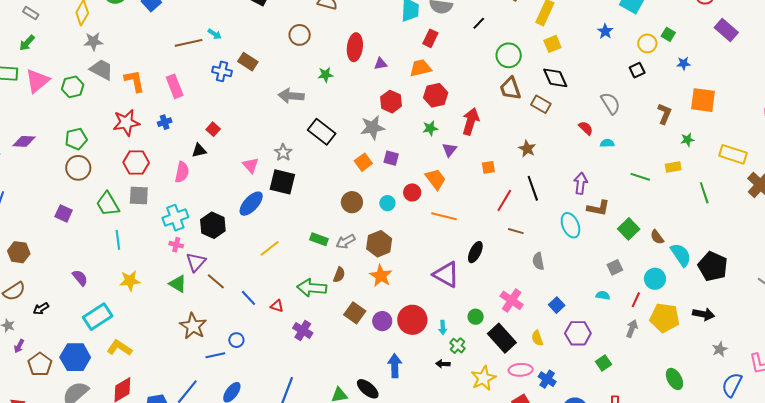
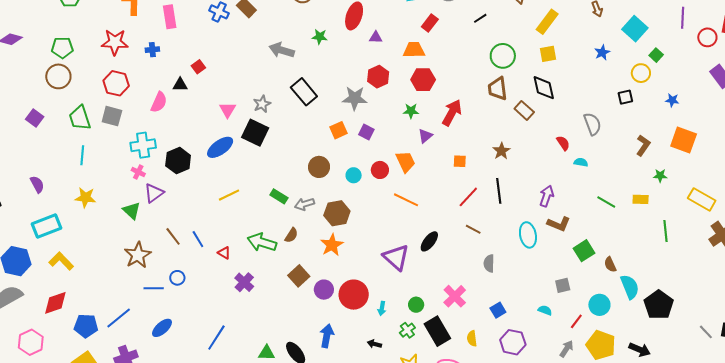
green square: (668, 34) -> (656, 55), moved
brown line: (216, 281) -> (173, 236), moved
green cross: (457, 346) -> (407, 330), moved

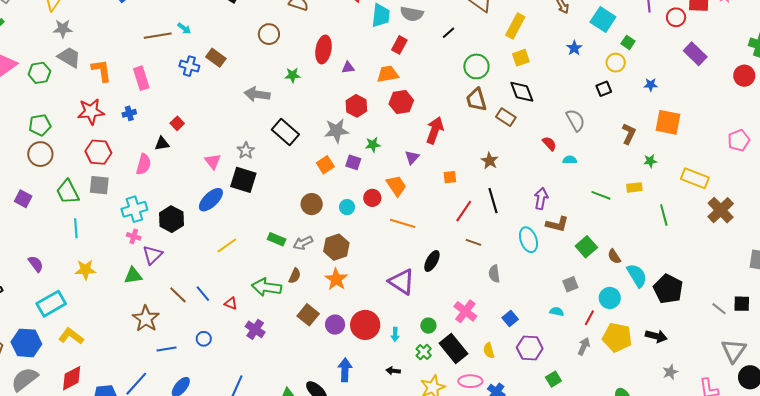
green star: (411, 111) -> (373, 145), moved
green triangle: (132, 211) -> (133, 276), turned -42
blue circle: (177, 278) -> (204, 339), moved

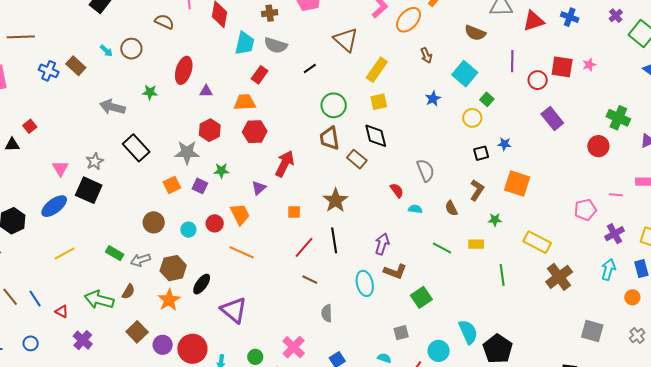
cyan arrow: (184, 28) -> (106, 51), moved
black square: (604, 89) -> (481, 153), moved
brown star: (490, 161) -> (335, 200), size x1.4
brown semicircle: (614, 256) -> (451, 208), moved
black ellipse: (432, 261) -> (202, 284), moved

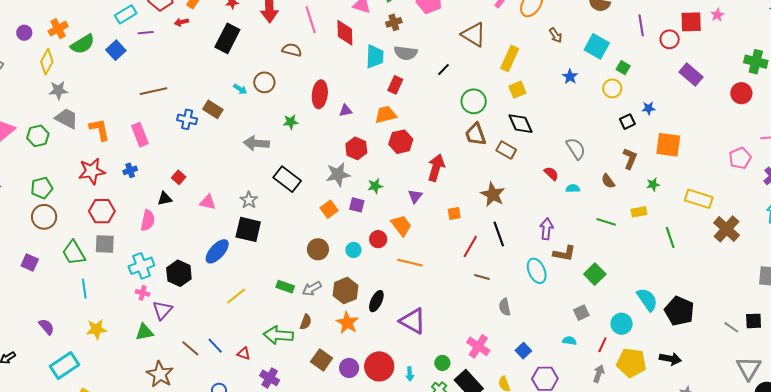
pink triangle: (60, 168) -> (208, 202), moved, turned -36

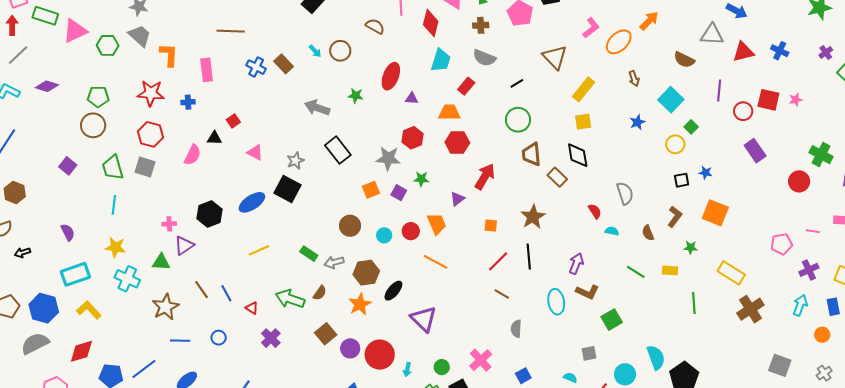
cyan trapezoid: (375, 57) -> (441, 60), moved
green circle: (474, 101) -> (518, 120), moved
cyan cross: (141, 266) -> (127, 279), moved, turned 30
pink cross: (143, 293) -> (169, 224), turned -32

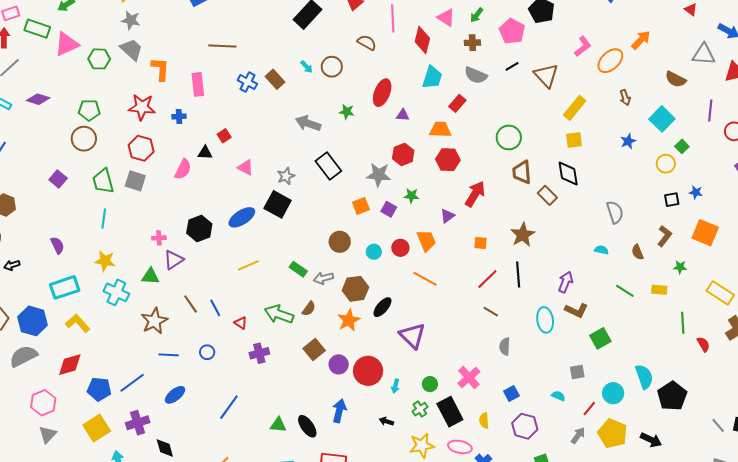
black line: (517, 83) -> (512, 66), moved
red semicircle: (595, 211) -> (703, 344), moved
purple cross: (271, 338) -> (259, 353), turned 30

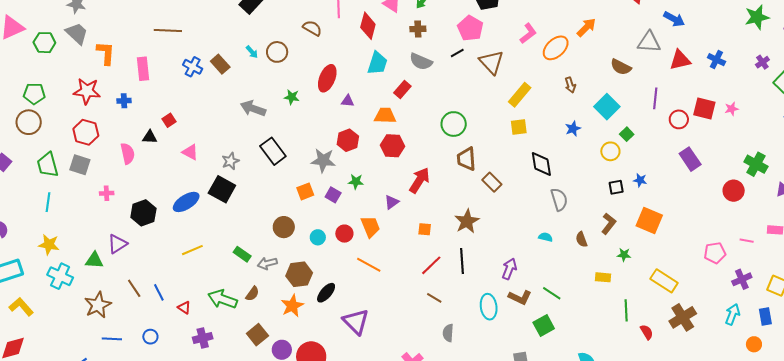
pink pentagon: (512, 31) -> (470, 28), moved
pink semicircle: (183, 169) -> (128, 153), turned -40
black diamond: (568, 174) -> (541, 164), moved
pink cross: (159, 238) -> (107, 193), moved
green line: (625, 291) -> (552, 293), moved

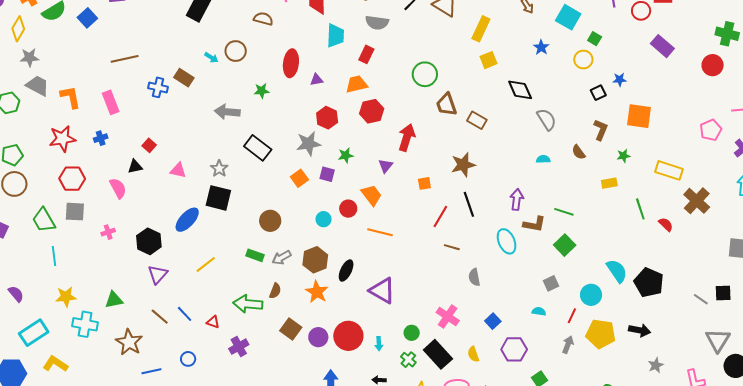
brown star: (467, 221) -> (463, 165), turned 30
brown circle: (284, 227) -> (270, 221), moved
purple triangle: (117, 244) -> (158, 274), moved

